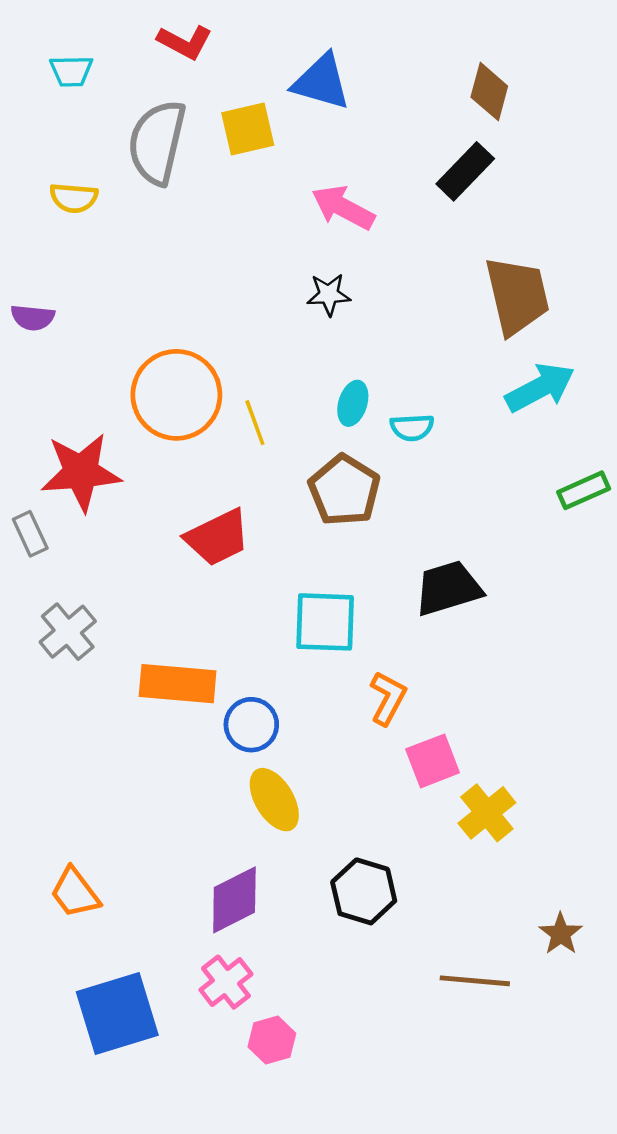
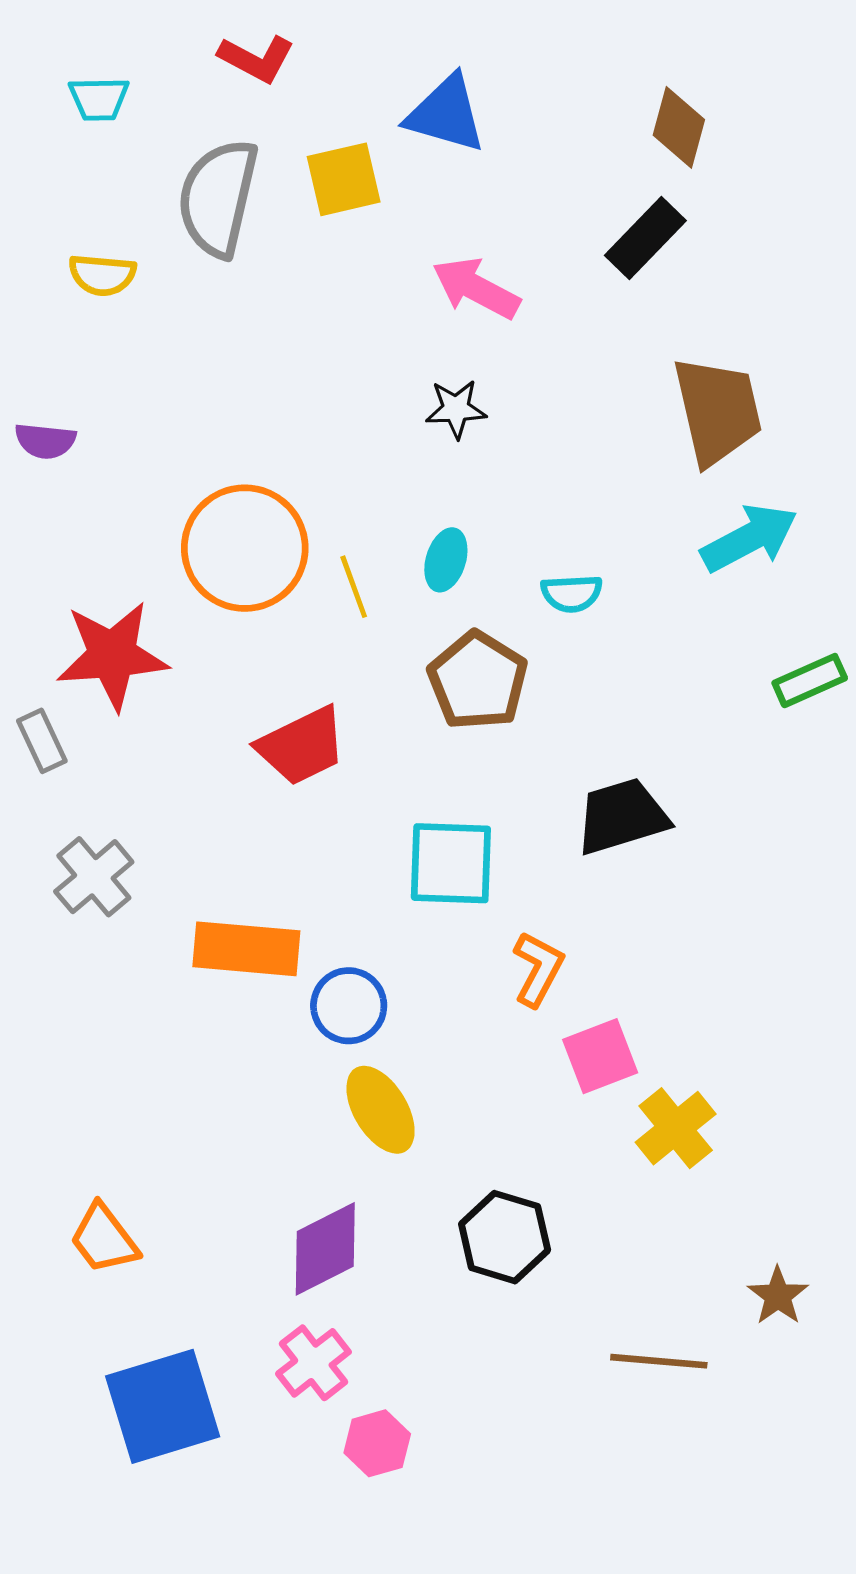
cyan ellipse: (353, 403) -> (446, 560), moved

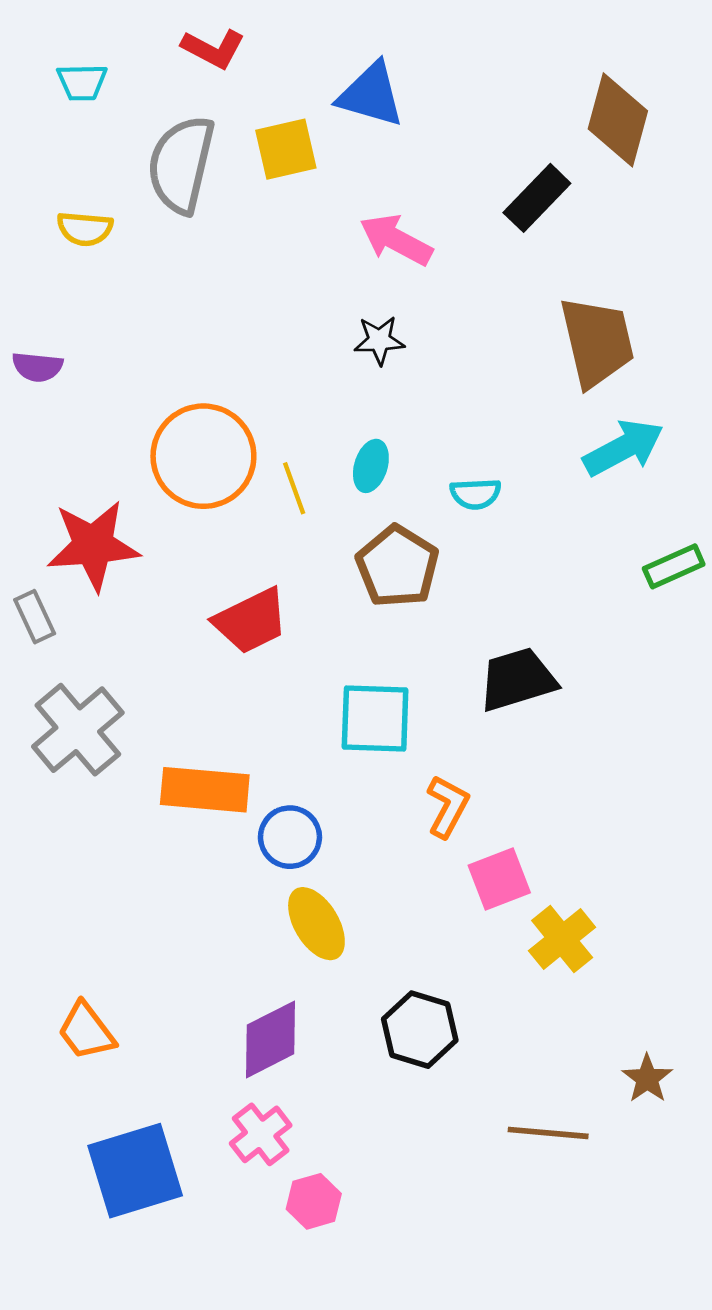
brown diamond: (679, 127) -> (618, 120), moved, size x1.4
gray cross: (94, 877) -> (78, 730), size x1.4

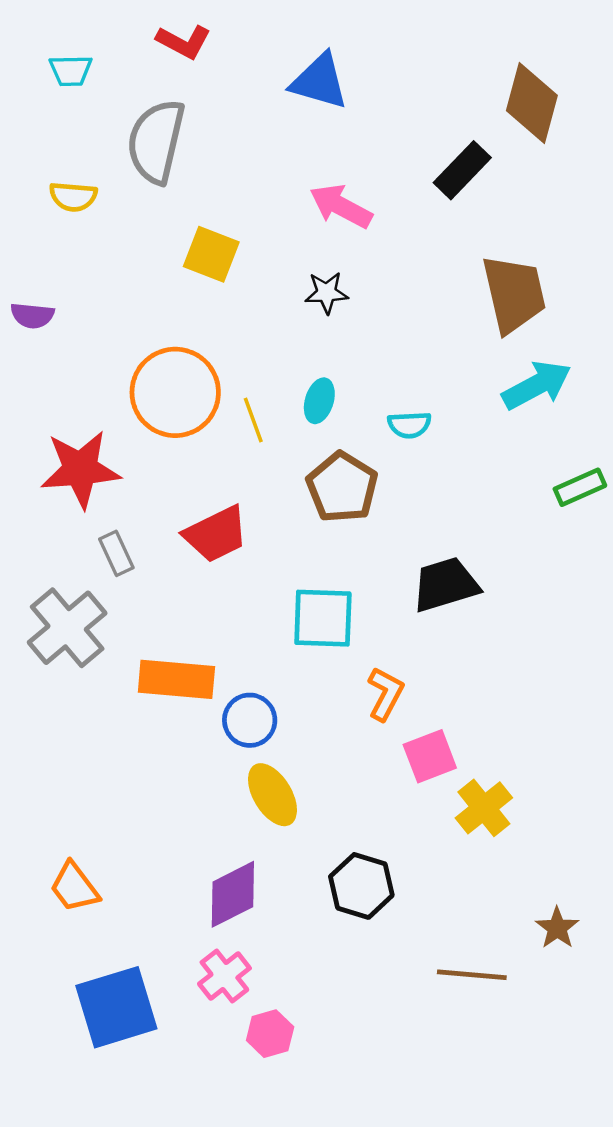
yellow square: (286, 149) -> (211, 254), moved, turned 34
gray rectangle: (35, 617) -> (116, 553), moved

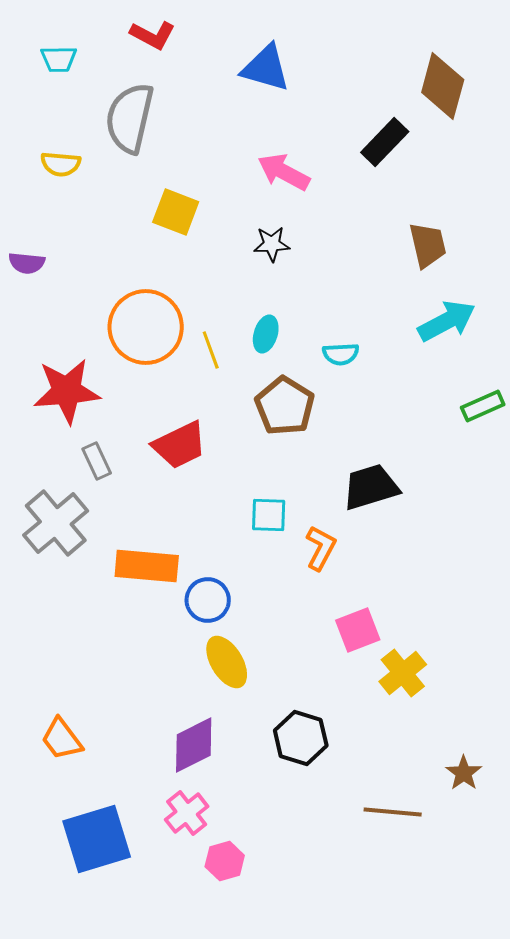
brown trapezoid: (514, 294) -> (428, 245), size x0.7
cyan square: (323, 618) -> (269, 515), size x0.7
orange L-shape: (385, 694) -> (321, 548), moved

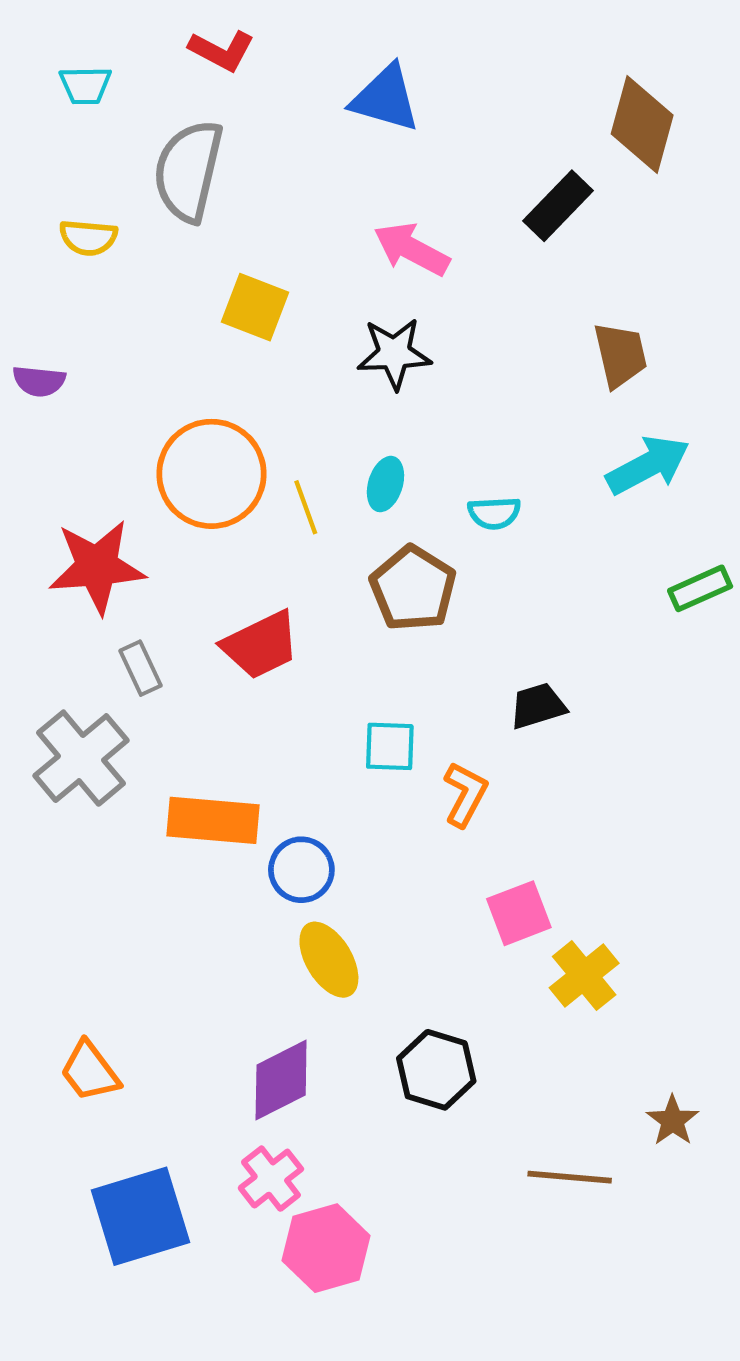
black star: (272, 244) -> (394, 354), size x1.4
black trapezoid: (371, 487) -> (538, 706), size x0.7
pink hexagon: (225, 861) -> (326, 1248), size x1.5

